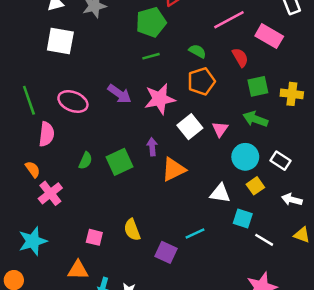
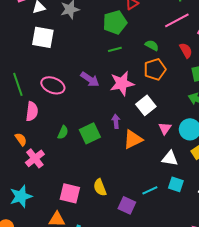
pink triangle: (220, 129) -> (165, 128), moved
cyan square: (243, 218) -> (176, 184), moved
pink square: (94, 237) -> (70, 193), size x1.5

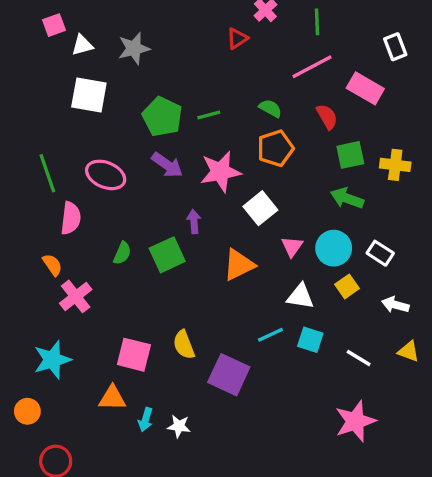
green pentagon: (115, 22) -> (162, 117), moved, turned -30
purple arrow: (116, 121) -> (194, 222), moved
cyan line: (150, 190) -> (270, 335), moved
purple square: (127, 205) -> (229, 375), size x1.4

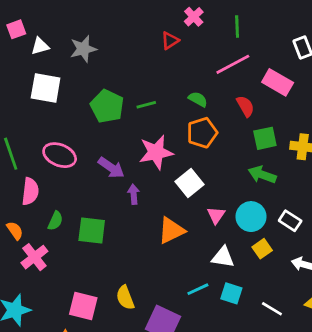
purple arrow: (167, 165) -> (111, 168), moved
green semicircle: (122, 253) -> (55, 221), moved
green square: (167, 255) -> (92, 231), moved, turned 32

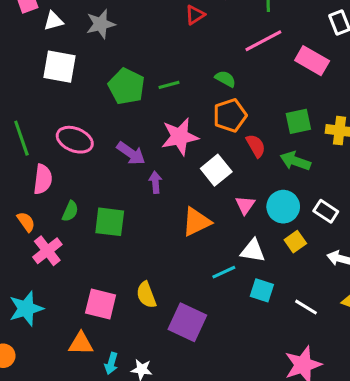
red semicircle: (245, 106) -> (256, 146), moved
cyan line: (198, 289) -> (224, 272), moved

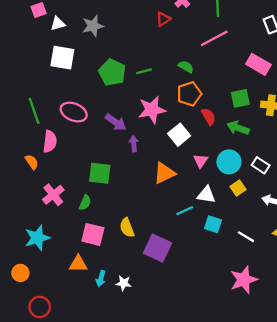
pink rectangle: (312, 61) -> (258, 64), moved
green semicircle: (70, 211) -> (85, 203), moved
orange semicircle: (26, 222) -> (32, 162), moved

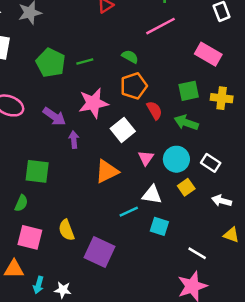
white line: (246, 237) -> (197, 253), moved

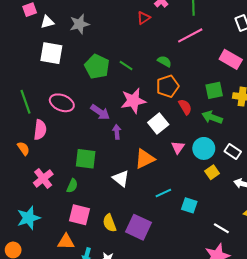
green line: (85, 62) -> (126, 66), turned 48
white triangle: (152, 195) -> (121, 178), moved, turned 30
yellow semicircle: (66, 230) -> (109, 223), moved

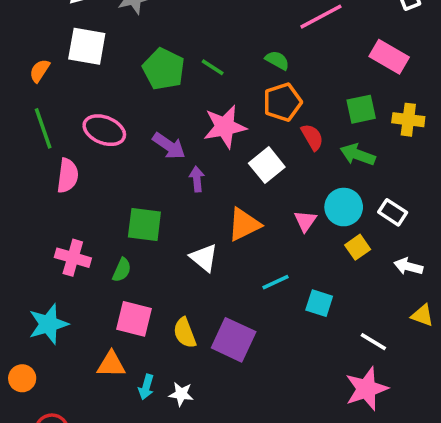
pink triangle: (178, 147) -> (305, 221), moved
orange semicircle: (23, 148) -> (40, 71), moved, turned -112
pink cross: (43, 178) -> (73, 258), turned -36

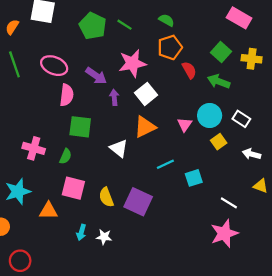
green square: (361, 109) -> (221, 52), turned -36
white square: (267, 165) -> (146, 94), moved
pink semicircle: (68, 176) -> (67, 95), moved
cyan square: (319, 303) -> (194, 178), turned -36
orange triangle: (111, 364) -> (48, 211), moved

